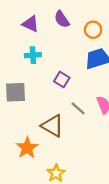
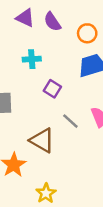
purple triangle: (31, 24) -> (25, 18), moved
cyan cross: (33, 55) -> (32, 59), moved

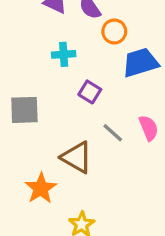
orange circle: (87, 33) -> (114, 31), moved

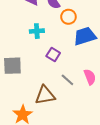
brown triangle: (77, 157) -> (45, 95), turned -40

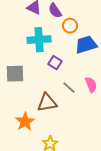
cyan cross: (37, 31) -> (39, 40), size x1.6

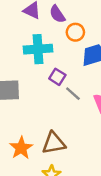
gray line: (69, 88) -> (73, 94), moved
brown triangle: (47, 103) -> (54, 143), moved

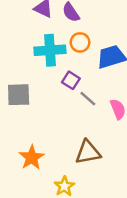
orange circle: (75, 32) -> (80, 42), moved
brown triangle: (54, 143) -> (88, 152), moved

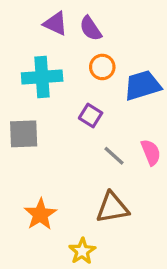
cyan cross: (50, 50) -> (42, 77), moved
gray line: (88, 99) -> (114, 156), moved

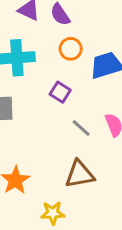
yellow star: (82, 251) -> (53, 213), turned 30

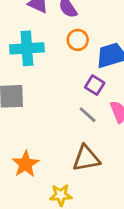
purple square: (60, 92) -> (95, 85), moved

